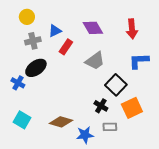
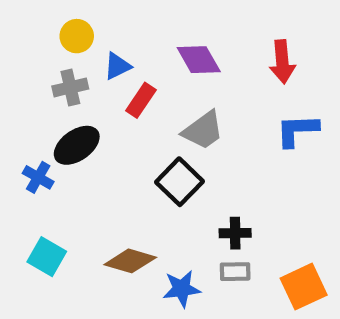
yellow circle: (27, 17) -> (77, 36), moved
black square: (116, 85) -> (179, 182), moved
black cross: (101, 106) -> (235, 233), moved, turned -32
orange square: (132, 108) -> (304, 287), moved

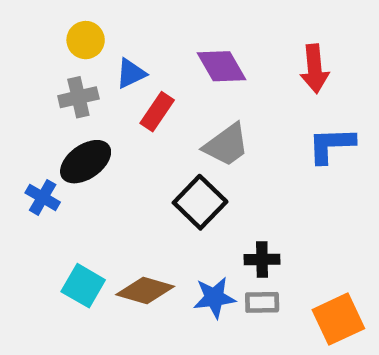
cyan square: (47, 257) -> (83, 286), moved
blue star: (182, 289) -> (214, 298), moved

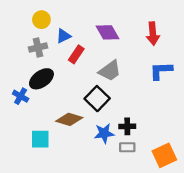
cyan square: (83, 286) -> (40, 139), turned -30
brown diamond: (145, 290) -> (69, 119), moved
blue star: (214, 298) -> (104, 133), moved

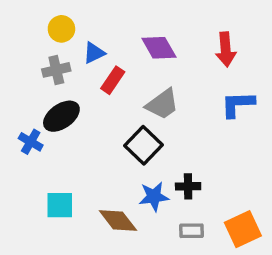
brown diamond: (69, 119) -> (118, 221), moved, turned 36
gray rectangle: (127, 147) -> (191, 231), moved

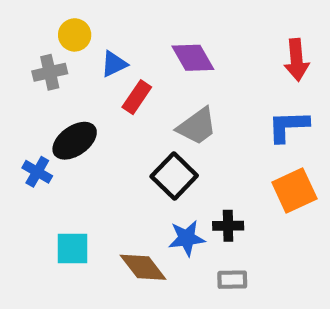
red arrow: (226, 49) -> (297, 60), moved
gray cross: (56, 70) -> (50, 72), moved
orange square: (243, 229) -> (294, 191), moved

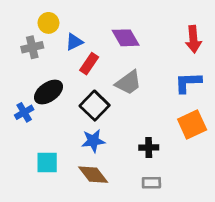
blue cross: (37, 172) -> (24, 112), turned 30
black square: (174, 176) -> (95, 106), moved
blue star: (187, 238) -> (93, 141), moved

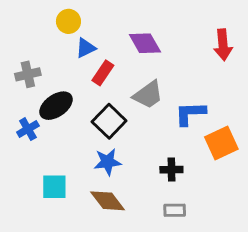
yellow circle: (48, 23) -> (68, 21), moved
gray cross: (32, 47) -> (28, 74), moved
blue L-shape: (188, 83) -> (190, 113), moved

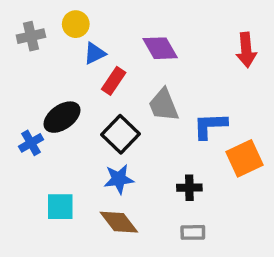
gray cross: (28, 74) -> (31, 36), moved
gray trapezoid: (148, 95) -> (164, 105), turned 104

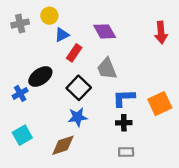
blue L-shape: (210, 126) -> (124, 98), moved
cyan square: (60, 207) -> (22, 135), moved, turned -30
brown diamond: (119, 222) -> (63, 145), moved, turned -70

